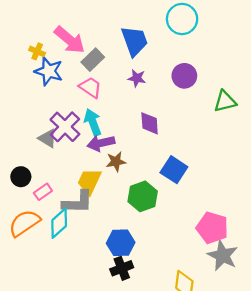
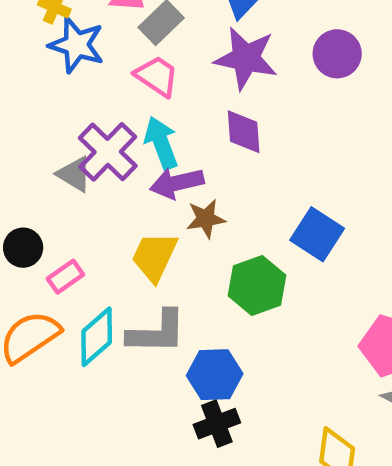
purple star: (137, 78) -> (246, 58), size x1.8
purple diamond: (150, 123) -> (244, 132), moved
gray L-shape: (78, 202) -> (157, 332), moved

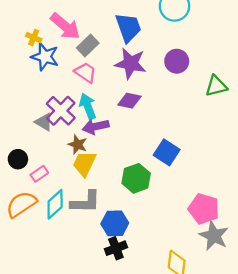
purple diamond: (244, 132) -> (129, 101), turned -75
brown star: (206, 219) -> (78, 145), moved, turned 30

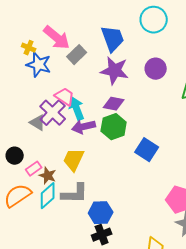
pink trapezoid: (85, 72) -> (65, 97), moved
brown star: (78, 145) -> (48, 176), moved
green hexagon: (136, 178) -> (114, 127), moved

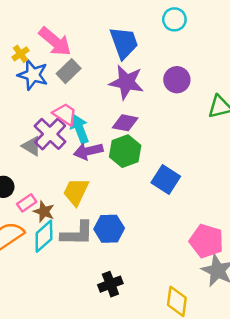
cyan circle: (154, 20) -> (174, 19), size x0.7
yellow cross: (29, 48) -> (21, 54), turned 32
gray rectangle: (77, 55) -> (69, 71), moved
blue hexagon: (101, 213) -> (109, 229), moved

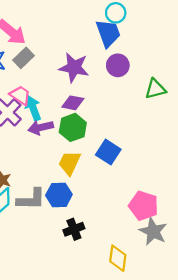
blue trapezoid: (124, 43) -> (108, 33), moved
yellow trapezoid: (76, 192) -> (70, 163), moved
black cross: (110, 284) -> (74, 229), moved

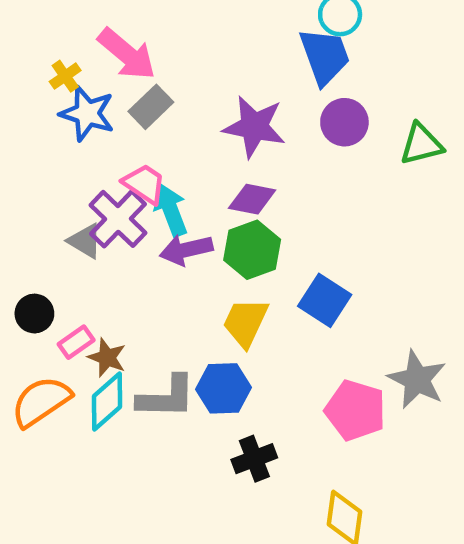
green triangle: (155, 89) -> (421, 144), moved
pink pentagon: (144, 206) -> (355, 410), moved
gray star: (153, 231) -> (417, 379), moved

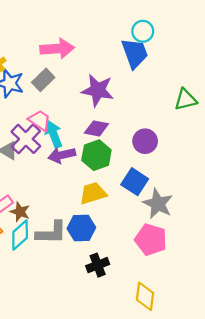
pink arrow: (127, 54) -> (57, 49), moved, turned -44
purple circle: (344, 122) -> (145, 141), moved
yellow trapezoid: (246, 322) -> (93, 193), turned 48
gray star: (417, 379) -> (158, 204), moved

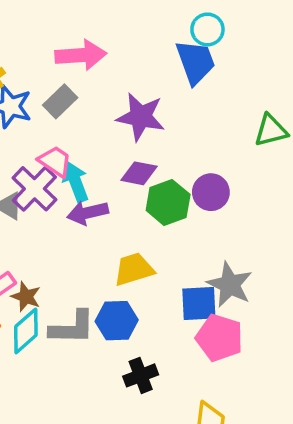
green hexagon: (96, 155) -> (168, 202), moved
blue square: (135, 182) -> (199, 304), moved, turned -36

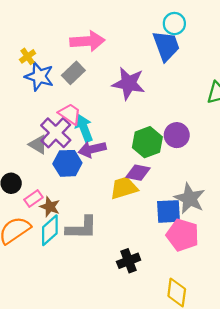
purple diamond: (139, 173) -> (138, 173), moved
blue hexagon: (117, 321) -> (67, 163), moved

